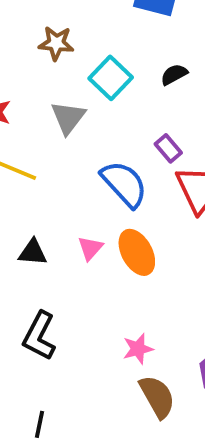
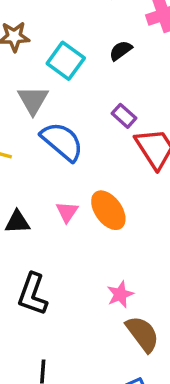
blue semicircle: (124, 184) -> (62, 141), moved

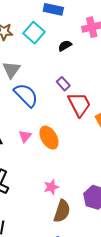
cyan square: (66, 61) -> (34, 33), moved
brown semicircle: (142, 334) -> (62, 211), turned 50

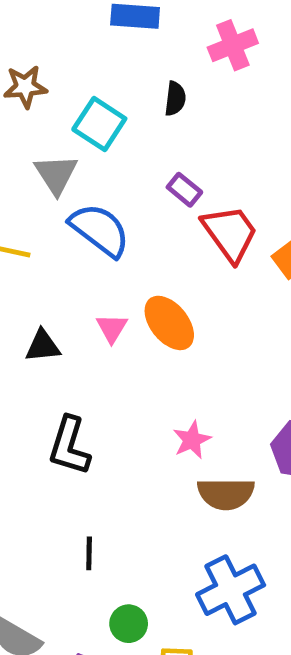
cyan square: (34, 33) -> (99, 124), moved
black semicircle: (65, 46) -> (175, 99), turned 136
brown semicircle: (62, 211) -> (226, 494), turned 80

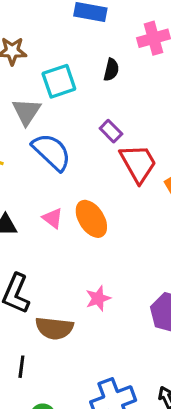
cyan square: (99, 124) -> (59, 81), turned 32
pink triangle: (112, 328) -> (53, 218), turned -30
brown semicircle: (226, 494) -> (54, 328), moved

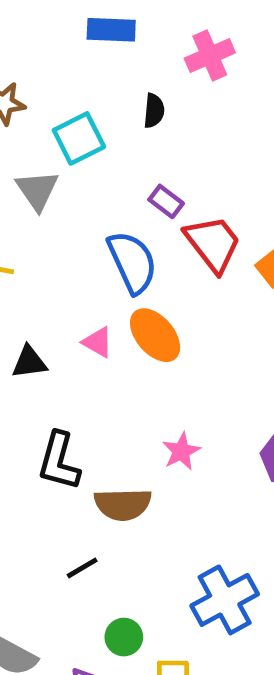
blue semicircle: (52, 152) -> (132, 262), moved, turned 30
black line: (21, 367) -> (82, 568), turned 60

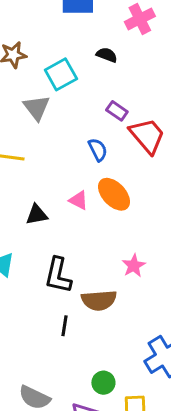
black semicircle: (154, 111) -> (107, 55), turned -72
blue semicircle: (132, 262) -> (98, 150), size x0.6
black line: (82, 568) -> (64, 326), moved, turned -48

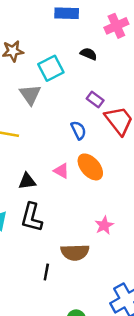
black L-shape: (58, 275) -> (32, 217), moved

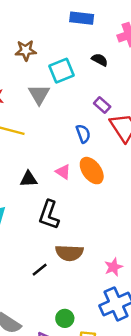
black L-shape: (32, 217) -> (49, 215), moved
pink star: (104, 225) -> (113, 267), moved
black line: (46, 272) -> (40, 270), turned 35

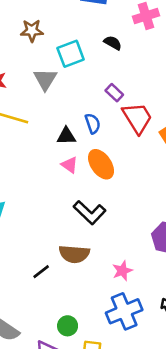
black triangle: (29, 179) -> (66, 136), moved
black L-shape: (49, 215) -> (90, 212), moved, turned -68

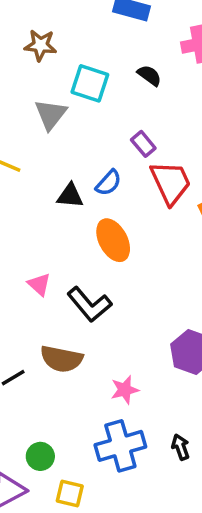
cyan square: (71, 54) -> (90, 83), turned 32
blue semicircle: (93, 124) -> (109, 183), turned 54
pink triangle: (70, 165) -> (39, 284), moved

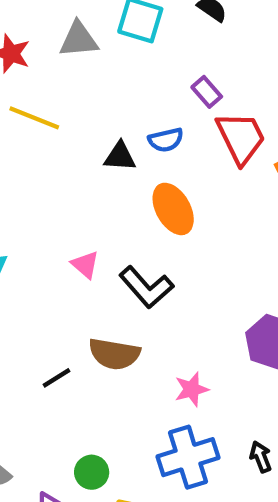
gray triangle: (51, 114) -> (79, 39), moved, turned 48
blue semicircle: (109, 183) -> (166, 140), turned 36

